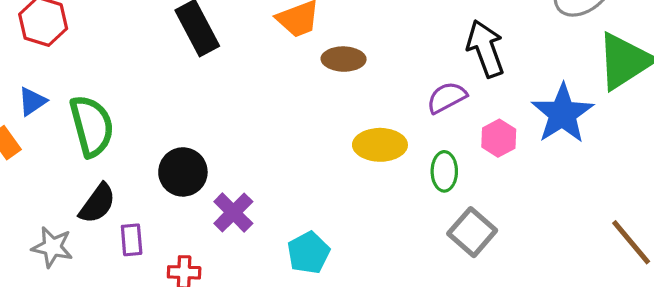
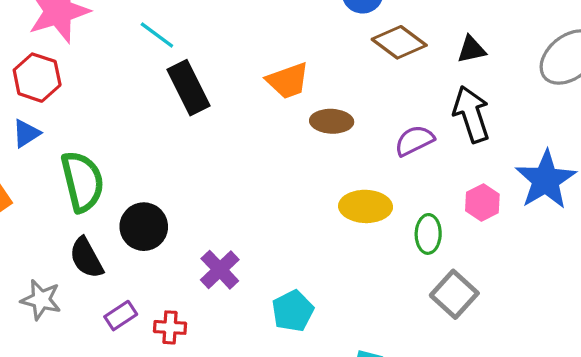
purple semicircle: (447, 97) -> (414, 141), moved
blue triangle: (32, 101) -> (26, 133), moved
black circle: (183, 172) -> (144, 227), moved
black semicircle: (97, 204) -> (86, 258), turned 114
purple rectangle: (132, 240) -> (121, 316), moved, turned 60

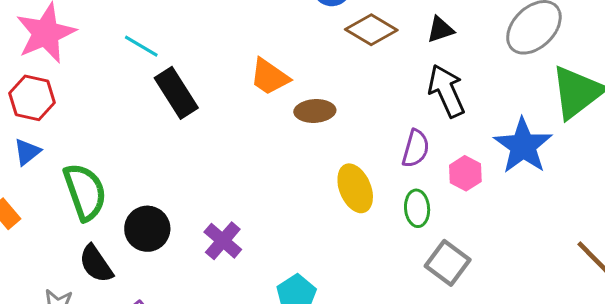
orange trapezoid: (288, 81) -> (270, 77), turned 60
purple semicircle: (414, 141) -> (416, 148), moved, turned 138
yellow ellipse: (366, 206) -> (355, 188), turned 72
purple cross: (220, 270) -> (223, 241), moved

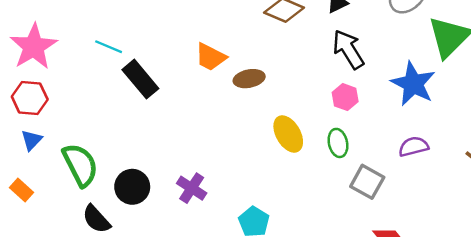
purple semicircle: (416, 148) -> (414, 147), moved, turned -112
pink hexagon: (465, 173) -> (345, 97), moved

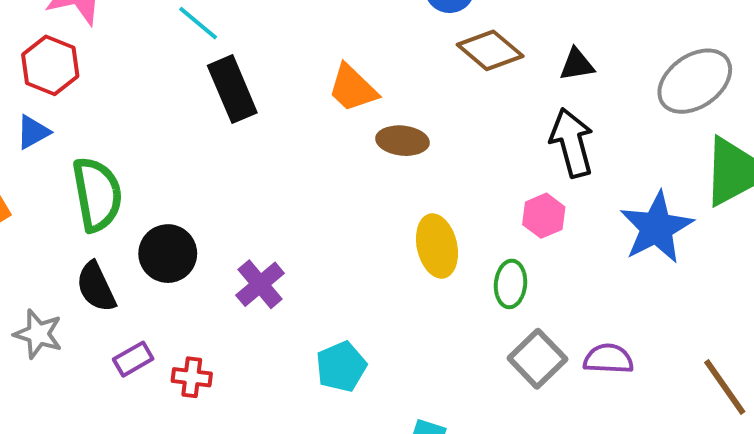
purple semicircle: (414, 147) -> (608, 359), moved

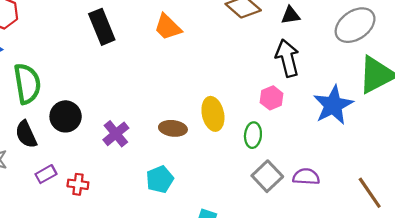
brown ellipse: (402, 141) -> (173, 128), moved

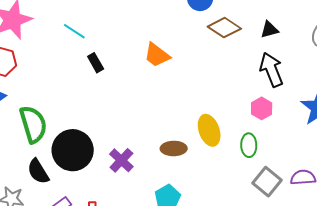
black rectangle: (102, 27) -> (96, 63), size x0.6
black circle: (66, 116) -> (73, 150), size x1.4

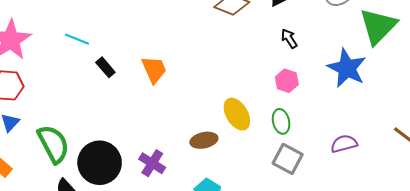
orange trapezoid: (157, 55) -> (154, 70), moved, turned -140
black arrow: (271, 70) -> (289, 39), size x0.6
gray square: (267, 182) -> (288, 159), moved

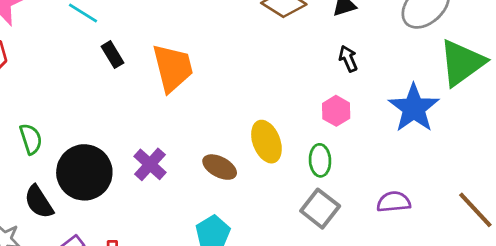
orange trapezoid: (154, 70) -> (173, 68), size x1.4
brown ellipse: (204, 140) -> (220, 167), turned 30
green semicircle: (53, 144) -> (31, 139), size x0.6
purple cross: (152, 163) -> (150, 164), moved

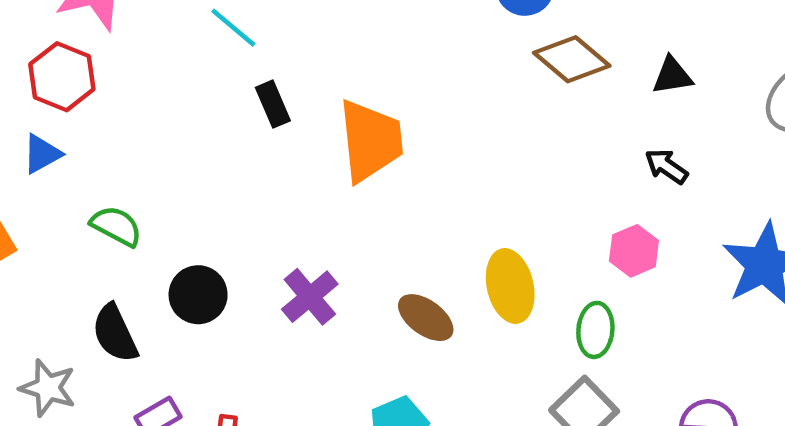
black arrow: (348, 59) -> (666, 166), turned -40
green semicircle: (31, 139) -> (116, 226), turned -52
black circle: (84, 172) -> (198, 295), size x0.6

